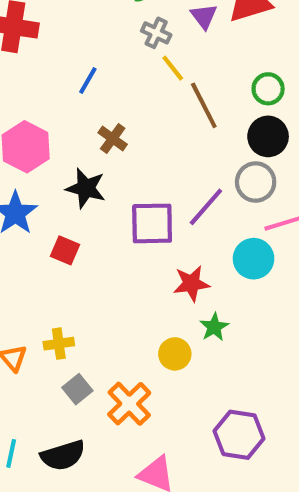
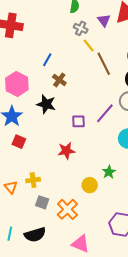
blue line: (88, 80) -> (47, 60), moved
purple square: (152, 223) -> (79, 121), size x0.6
red square: (65, 250) -> (19, 142), moved
red star: (191, 284) -> (66, 151), moved
gray square: (77, 389) -> (42, 202), turned -32

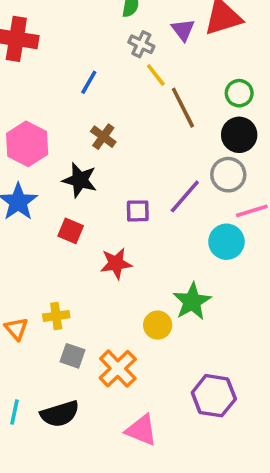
blue line: (47, 60) -> (89, 82), moved
red square: (19, 142) -> (71, 231), moved
green star: (109, 172) -> (192, 301), size x1.5

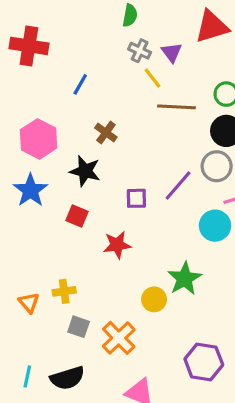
purple triangle: (183, 30) -> (172, 52), moved
blue line: (89, 82) -> (80, 84), moved
brown line: (183, 108) -> (176, 107), turned -60

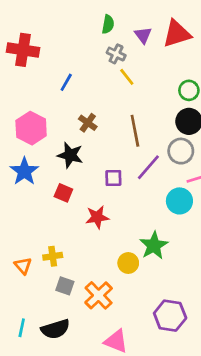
purple triangle: (172, 52) -> (143, 35), moved
brown line: (176, 107) -> (135, 131), moved, turned 76

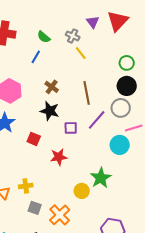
green semicircle: (108, 24) -> (44, 37), moved, turned 120
red triangle: (177, 34) -> (118, 21), turned -30
black star: (70, 155) -> (50, 111), moved

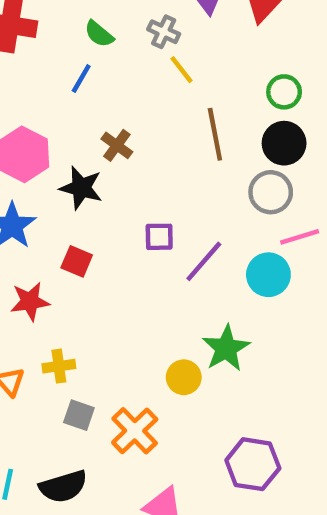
brown line: (87, 93) -> (215, 134), moved
black star: (50, 111) -> (81, 188), moved
purple line: (97, 120) -> (204, 261), moved
red star: (59, 157) -> (30, 301), moved

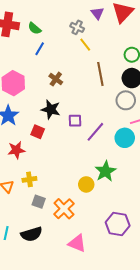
green semicircle: (99, 34) -> (35, 28), moved
black star: (81, 188) -> (51, 109), moved

